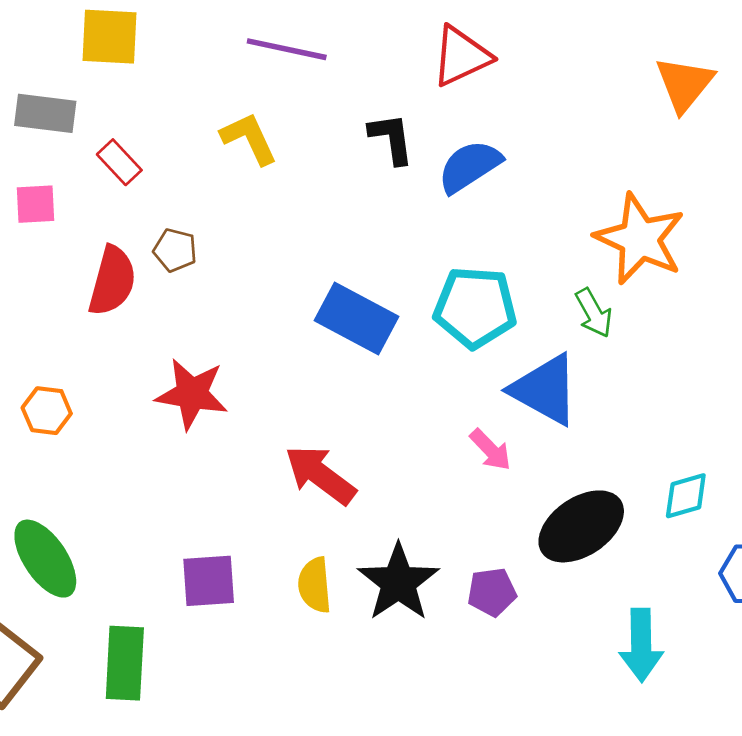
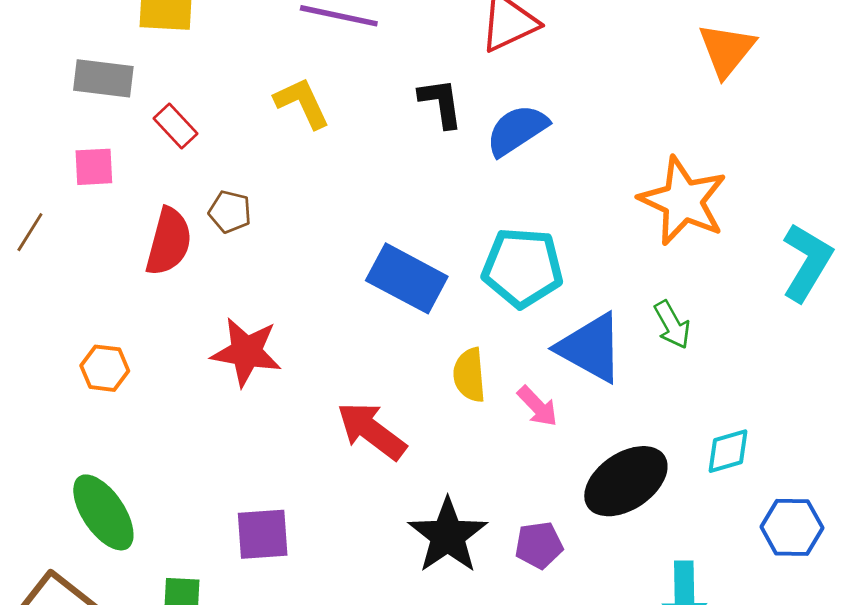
green arrow: (594, 313) -> (672, 325), moved
yellow semicircle: (315, 585) -> (469, 375), moved

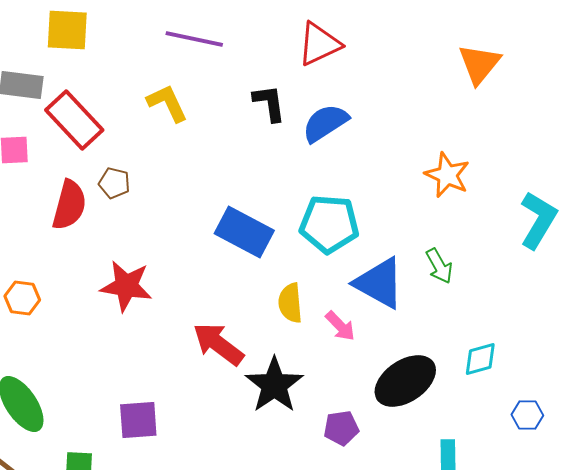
red rectangle: (176, 126) -> (74, 120), size x1.8
orange star: (683, 201) -> (447, 175), size x0.7
blue hexagon: (792, 527) -> (527, 415), size x0.7
black star: (448, 536) -> (274, 385), moved

